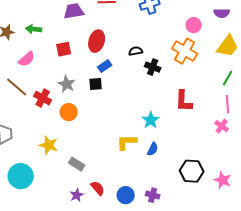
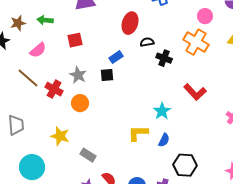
red ellipse: (97, 41) -> (130, 23), moved
red L-shape: (184, 101) -> (195, 92), turned -45
black hexagon: (192, 171) -> (185, 165), moved

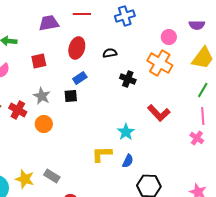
red ellipse: (130, 23) -> (77, 48), moved
black semicircle: (147, 42) -> (110, 53), moved
yellow star: (60, 136) -> (25, 179), moved

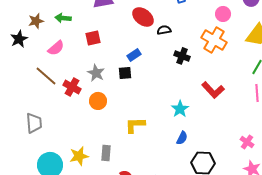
red ellipse: (77, 48) -> (143, 17), moved, turned -70
pink cross: (197, 138) -> (247, 142), moved
yellow L-shape: (102, 154) -> (135, 125), moved
gray rectangle: (52, 176) -> (106, 153), turned 63
yellow star: (25, 179) -> (79, 156), turned -30

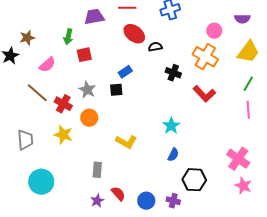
green arrow: (63, 18) -> (68, 37), moved, turned -84
red L-shape: (213, 90) -> (204, 94), moved
yellow L-shape: (135, 125) -> (126, 142), turned -150
pink cross: (247, 142) -> (238, 159), size x1.6
yellow star: (79, 156) -> (63, 135), moved, turned 30

